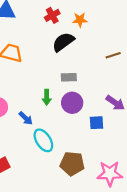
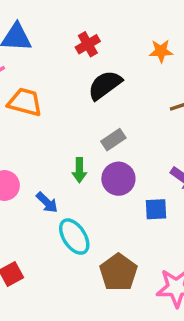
orange star: (80, 20) -> (161, 51), moved
gray rectangle: (69, 77) -> (113, 140), turned -32
brown pentagon: (72, 164) -> (118, 272), turned 30

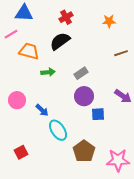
black semicircle: (105, 85) -> (60, 41), moved
green arrow: (79, 170) -> (48, 72), moved, turned -96
blue square: (156, 209) -> (98, 114), moved

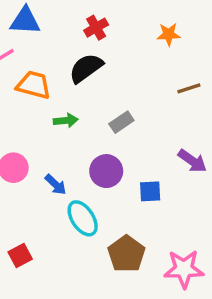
purple circle: (84, 96) -> (106, 171), moved

